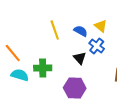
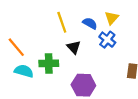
yellow triangle: (101, 26) -> (112, 18), turned 32
black triangle: (80, 58) -> (74, 47), moved

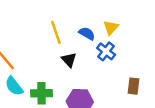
green cross: (49, 63) -> (42, 93), moved
cyan semicircle: (24, 71) -> (14, 86), turned -144

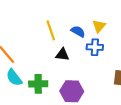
blue cross: (106, 51) -> (95, 47), turned -35
black triangle: (69, 60) -> (62, 55), turned -40

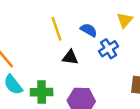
yellow triangle: (99, 26) -> (125, 20), moved
blue cross: (95, 47) -> (109, 49), turned -35

